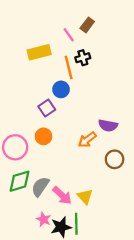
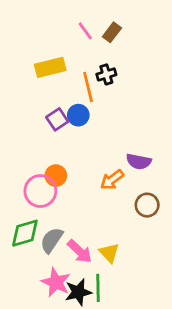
pink line: (69, 35) -> (85, 31), moved
purple square: (47, 108) -> (57, 119), moved
pink circle: (15, 147) -> (40, 191), moved
pink star: (44, 219) -> (56, 282), size x1.5

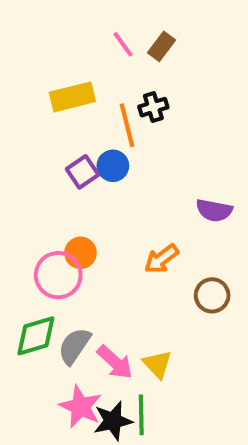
purple semicircle: (139, 162) -> (214, 210), moved

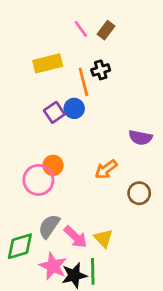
green diamond: (36, 336) -> (20, 246), moved

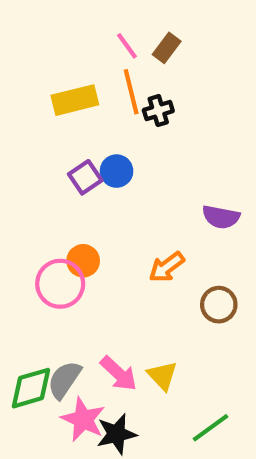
orange line: (83, 82) -> (131, 92), moved
gray semicircle: (49, 226) -> (64, 380), moved
green line: (93, 271) -> (210, 428), moved, turned 55

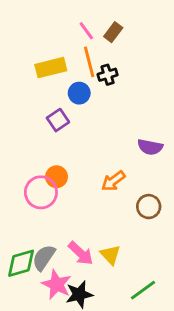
blue circle: (117, 171) -> (79, 93), moved

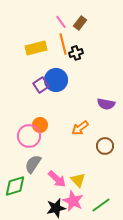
blue circle: (79, 93) -> (56, 80), moved, size x1.5
gray semicircle: (44, 258) -> (33, 164), moved
pink star: (57, 284) -> (73, 201), moved

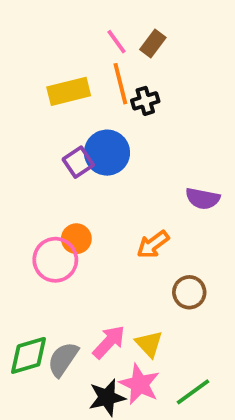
brown circle: (105, 146) -> (189, 292), moved
gray semicircle: (33, 164) -> (63, 359), moved
pink arrow: (57, 179) -> (109, 342), turned -90

